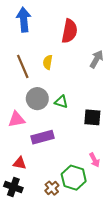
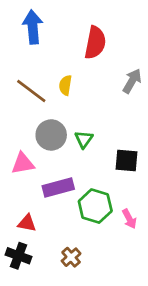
brown line: (23, 66) -> (31, 91), turned -30
green triangle: (61, 102) -> (84, 139), turned 48
green hexagon: (74, 178) -> (95, 206), moved

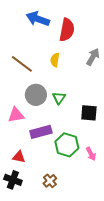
blue arrow: (33, 27) -> (38, 19), moved, turned -65
yellow semicircle: (65, 85) -> (55, 60), moved

